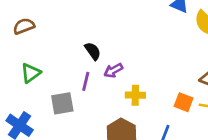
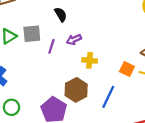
black semicircle: (93, 51) -> (61, 14), moved
gray square: (62, 103) -> (32, 34), moved

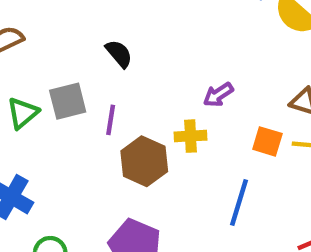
purple arrow: (74, 40) -> (218, 95), moved
brown hexagon: (76, 90) -> (144, 161), moved

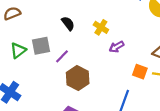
purple line: (111, 120) -> (62, 56), turned 32
yellow cross: (191, 136) -> (101, 27), moved, turned 32

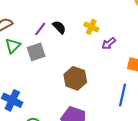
green triangle: (18, 50) -> (13, 46), moved
purple line: (62, 56) -> (40, 29), moved

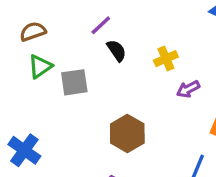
yellow cross: (91, 27) -> (166, 59), turned 32
purple line: (40, 29) -> (101, 25), moved

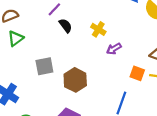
yellow cross: (166, 59) -> (98, 29), turned -32
gray square: (74, 82) -> (44, 66), moved

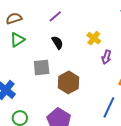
black semicircle: (66, 26) -> (57, 43), moved
purple arrow: (114, 49) -> (106, 57), turned -48

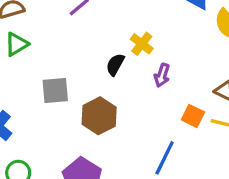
black semicircle: (57, 43) -> (115, 65), moved, turned -120

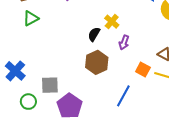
gray square: (55, 90) -> (50, 85), moved
brown hexagon: (99, 116) -> (97, 62), moved

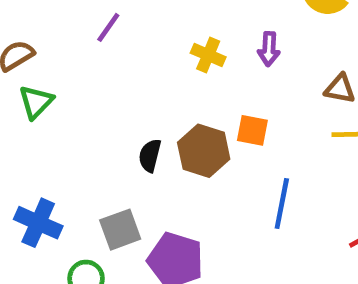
black semicircle: (94, 34) -> (150, 155), moved
purple arrow: (124, 42) -> (269, 49), moved
orange square: (143, 70) -> (252, 130), moved

